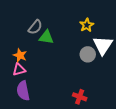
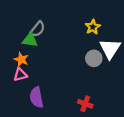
green triangle: (46, 37) -> (30, 40), moved
purple semicircle: (23, 91) -> (36, 97), moved

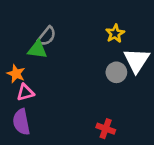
orange star: (21, 59) -> (16, 74), moved
purple semicircle: (36, 97) -> (21, 122), moved

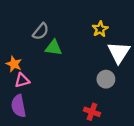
green triangle: (37, 50) -> (54, 48), moved
gray circle: (116, 72) -> (106, 79), moved

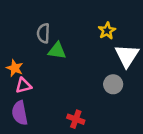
gray semicircle: (41, 31) -> (43, 33), turned 144
red cross: (92, 112) -> (76, 119), moved

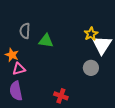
yellow star: (107, 31) -> (91, 34), moved
gray semicircle: (43, 33) -> (25, 31), moved

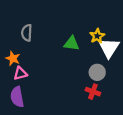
green triangle: (46, 41) -> (72, 43), moved
red cross: (61, 96) -> (93, 92), moved

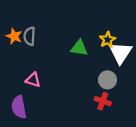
orange star: (13, 58) -> (14, 36), moved
pink triangle: (20, 73) -> (33, 80), moved, turned 32

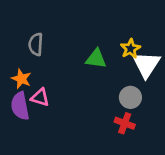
orange star: (14, 36) -> (21, 79), moved
purple semicircle: (19, 107) -> (20, 106), moved

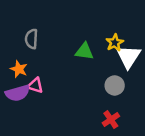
purple semicircle: (20, 106) -> (18, 93), turned -95
red cross: (125, 123) -> (111, 120), moved, turned 36

